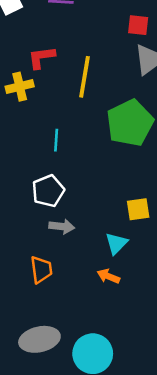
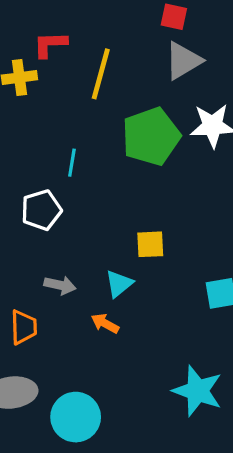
cyan line: (56, 140) -> (72, 163), moved
gray arrow: (62, 226) -> (60, 285), moved
orange trapezoid: (41, 270) -> (24, 327), moved

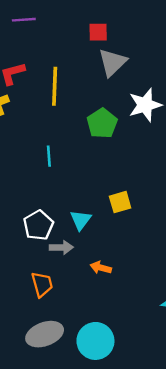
green pentagon: (151, 136) -> (102, 123), size x0.7
white pentagon: (41, 210) -> (38, 225), moved
cyan triangle: (119, 284) -> (81, 220), moved

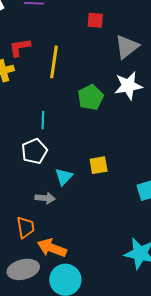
gray triangle: (112, 62) -> (127, 47), moved
white pentagon: (38, 225) -> (34, 151), moved
orange arrow: (101, 268) -> (52, 248), moved, size x1.6

